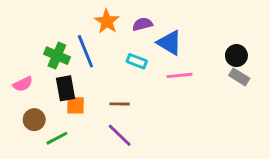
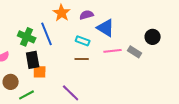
gray rectangle: (239, 77) -> (135, 52), moved
brown line: (120, 104) -> (82, 59), moved

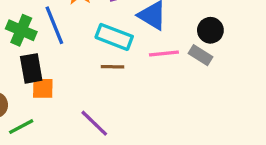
black circle: (153, 37) -> (210, 30), moved
cyan rectangle: (83, 41) -> (114, 37), size x1.5

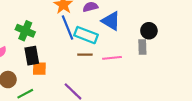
blue line: (54, 25) -> (68, 27), moved
pink line: (164, 53) -> (112, 58), moved
gray rectangle: (200, 55) -> (142, 47), turned 56

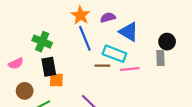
cyan rectangle: (86, 35) -> (114, 54), moved

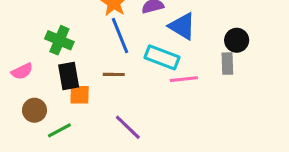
brown line: (102, 66) -> (114, 74), moved

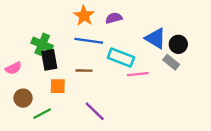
blue triangle: (182, 26) -> (156, 38), moved
blue line: (120, 36) -> (89, 41), turned -60
gray rectangle: (227, 64) -> (171, 62), turned -49
black rectangle: (69, 76) -> (49, 60), moved

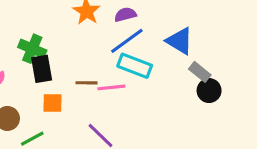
blue line: (89, 41) -> (127, 41), moved, turned -44
black circle: (178, 44) -> (209, 91), moved
pink line: (138, 74) -> (111, 87), moved

